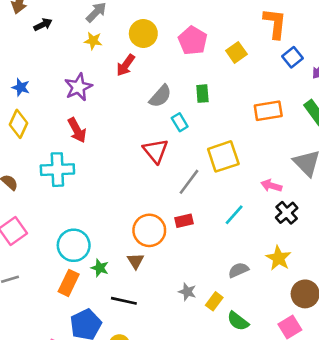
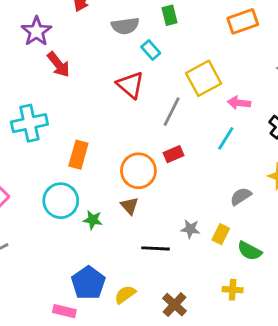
gray semicircle: (160, 96) -> (125, 26), turned 50
red arrow: (77, 130) -> (58, 64), moved
pink arrow: (271, 186) -> (239, 103), moved
orange rectangle: (69, 283) -> (78, 155), moved
black line: (124, 301) -> (156, 248), moved

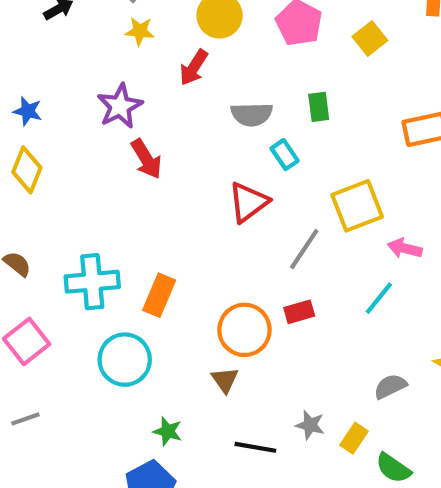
red triangle: (130, 85) -> (248, 202), turned 36
cyan cross: (29, 123) -> (92, 282), moved
green star: (93, 220) -> (168, 431), moved

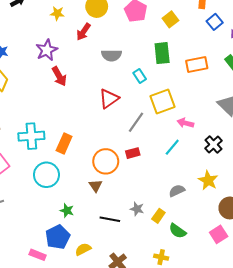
green rectangle: (319, 107) -> (162, 53), moved, size x1.5
cyan rectangle: (285, 155) -> (140, 76), moved

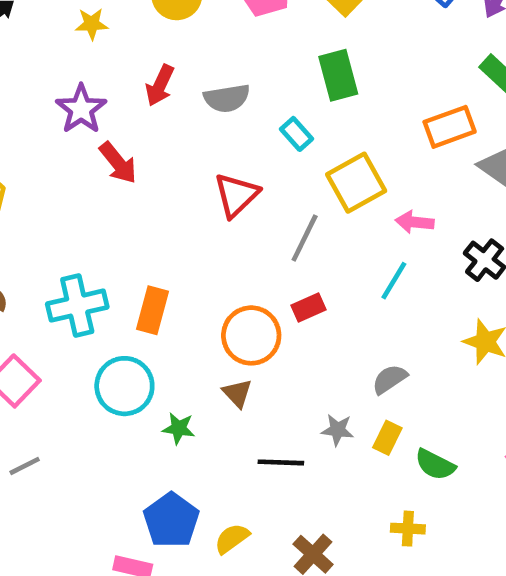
red arrow: (83, 32) -> (160, 85), moved
orange rectangle: (197, 65) -> (450, 127), moved
gray semicircle: (177, 191) -> (390, 379), moved
green star: (67, 211) -> (179, 428), moved

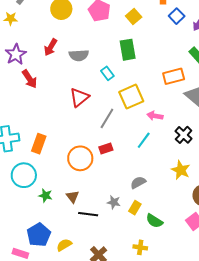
yellow star: (92, 24) -> (11, 19), moved
brown triangle: (237, 393) -> (73, 197), moved

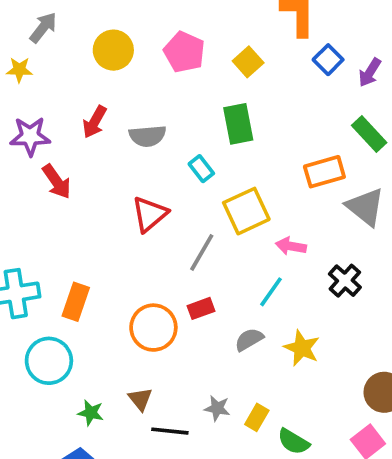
purple star: (16, 54) -> (30, 136), turned 30
yellow star: (181, 170) -> (302, 348), moved
gray semicircle: (138, 182) -> (249, 339), moved
green star: (45, 196) -> (91, 413), moved

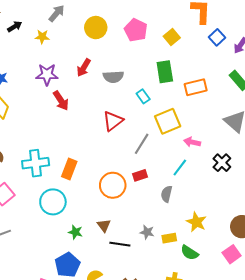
orange rectangle: (324, 172) -> (196, 87), moved
gray semicircle: (249, 339) -> (167, 194), turned -49
yellow star: (302, 348) -> (196, 222), moved
yellow rectangle: (257, 417) -> (169, 238), turned 48

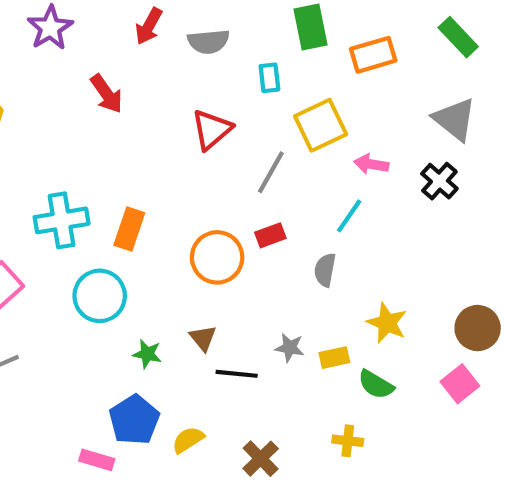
purple star: (47, 75) -> (50, 28), moved, turned -30
cyan rectangle: (143, 96) -> (269, 78), turned 32
black cross: (222, 163) -> (439, 181), moved

